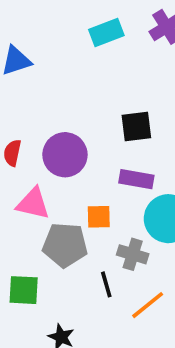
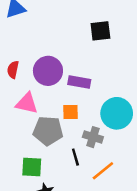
black square: (136, 127) -> (100, 31), moved
purple rectangle: (136, 179) -> (79, 82), moved
green square: (24, 290) -> (32, 167), moved

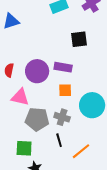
purple rectangle: (79, 82) -> (63, 67), moved
orange square: (70, 112) -> (65, 90), moved
gray cross: (93, 137) -> (62, 117), moved

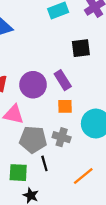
purple rectangle: (63, 67) -> (63, 80), turned 48
black line: (59, 140) -> (44, 163), moved

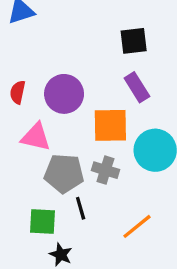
purple rectangle: (63, 80) -> (137, 87), moved
orange square: (65, 106) -> (110, 125), size x1.6

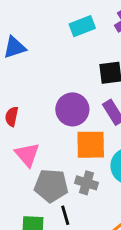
purple circle: (64, 94) -> (72, 109), moved
pink triangle: (36, 137) -> (27, 155), turned 36

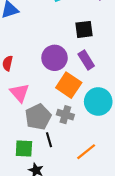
orange square: (91, 145) -> (69, 85), turned 35
gray pentagon: (51, 186) -> (38, 117), turned -30

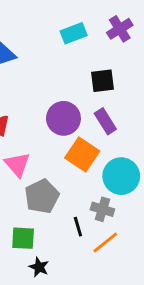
gray cross: (65, 115) -> (102, 209), moved
black line: (49, 140) -> (78, 227), moved

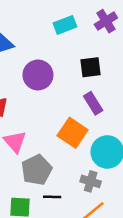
purple circle: (63, 118) -> (38, 75), moved
black line: (78, 227) -> (52, 197), moved, turned -72

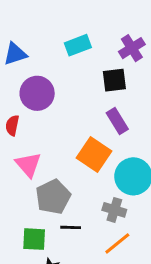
purple cross: (106, 21) -> (132, 48), moved
cyan rectangle: (65, 25) -> (78, 45), moved
purple circle: (38, 75) -> (37, 93), moved

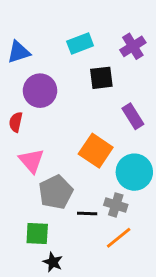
black square: (114, 80) -> (101, 78), moved
purple rectangle: (117, 121) -> (133, 116), moved
black line: (71, 227) -> (87, 214), moved

